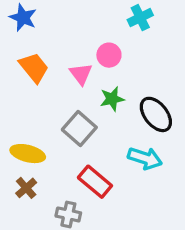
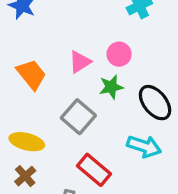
pink circle: (109, 55) -> (119, 54), moved
orange trapezoid: (34, 68) -> (31, 74), moved
pink triangle: (81, 74) -> (80, 62), turned 35

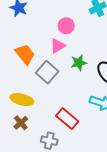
pink circle: (119, 54) -> (66, 26), moved
gray square: (78, 117) -> (47, 72), moved

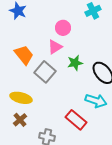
red rectangle: (67, 119) -> (76, 120), moved

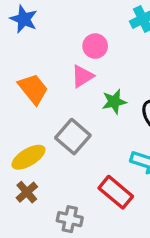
gray square: (45, 72) -> (73, 137), moved
yellow ellipse: (21, 98) -> (28, 157), turned -45

